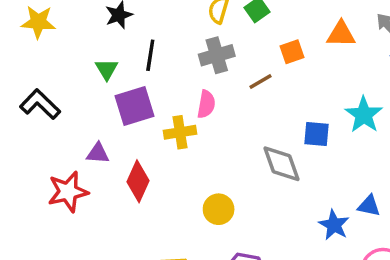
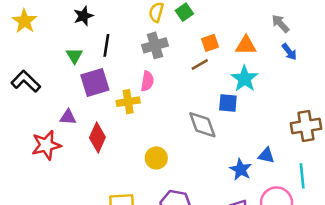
yellow star: (38, 22) -> (25, 21), turned 30
orange triangle: (341, 34) -> (246, 45), moved
brown line: (261, 81) -> (200, 65), moved
cyan star: (364, 115) -> (245, 79), moved

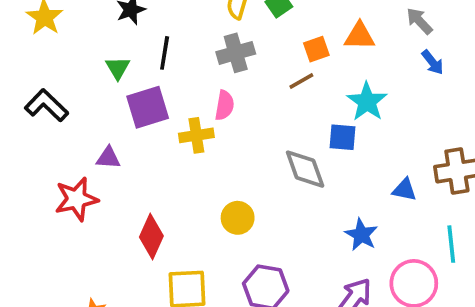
orange triangle: (246, 45) -> (359, 36), moved
red diamond: (97, 138) -> (151, 237), moved
blue triangle: (266, 155) -> (404, 190), moved

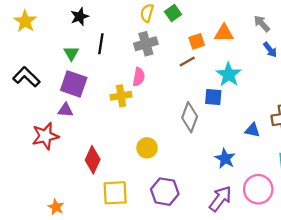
purple square: (148, 107) -> (74, 84), moved, turned 36
gray diamond: (305, 169) -> (190, 117), turned 40

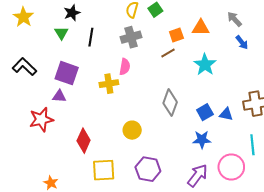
green triangle: (71, 53) -> (61, 33), moved
blue square: (213, 97) -> (205, 112), moved, turned -35
blue star: (225, 158) -> (202, 140), turned -30

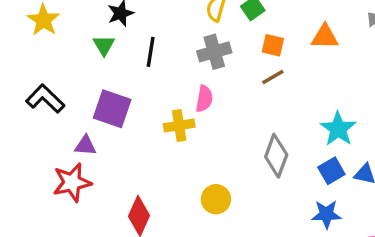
orange square: (176, 35) -> (273, 45), moved, turned 32
cyan star: (205, 65) -> (338, 129), moved
purple triangle: (59, 96) -> (85, 146), moved

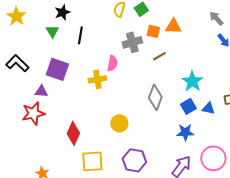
orange triangle: (325, 37) -> (173, 26), moved
gray cross: (214, 52) -> (132, 42), moved
brown line: (273, 77) -> (159, 56), moved

